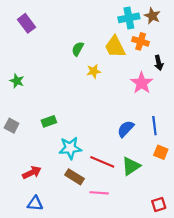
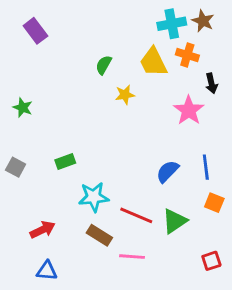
red square: (159, 205) -> (211, 261), moved

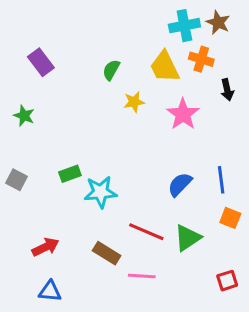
purple rectangle: (35, 31) -> (41, 62), moved
pink star: (189, 110) -> (183, 114), moved
cyan star: (94, 197) -> (100, 192), moved

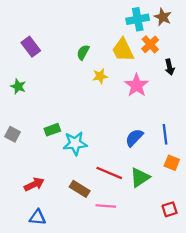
orange cross: (201, 59) -> (150, 44), turned 30

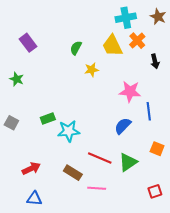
brown star: (163, 17) -> (158, 17), moved
pink star: (137, 85) -> (130, 92), moved, turned -30
blue line: (165, 134) -> (149, 111), moved

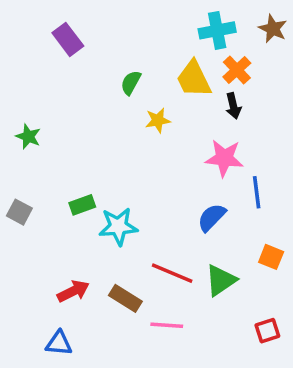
purple rectangle: (28, 43) -> (68, 39), moved
black arrow: (155, 61) -> (233, 106), moved
red arrow: (31, 168) -> (73, 291), moved

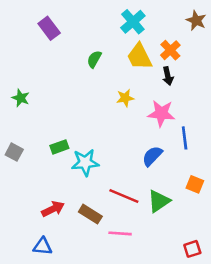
cyan cross: (217, 30) -> (133, 22), moved, turned -30
yellow star: (158, 120) -> (125, 98), moved
red square: (267, 331) -> (192, 249), moved

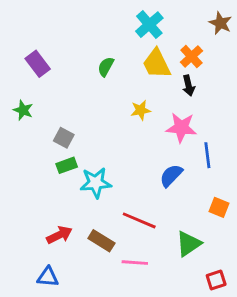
purple rectangle: (49, 28) -> (38, 64), moved
gray square: (14, 152) -> (64, 138), moved
green triangle: (159, 201) -> (189, 244), moved

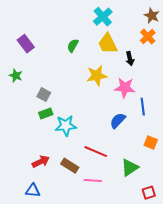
orange cross: (191, 56) -> (148, 37), moved
yellow star: (141, 110) -> (97, 76), size x1.5

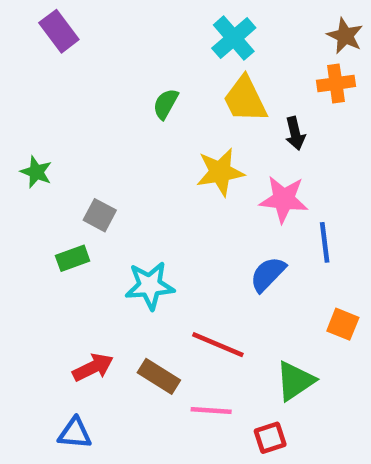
orange cross: (148, 37) -> (336, 83), turned 35
purple rectangle: (26, 44) -> (59, 31), moved
green rectangle: (46, 114) -> (73, 258), moved
red square: (149, 193) -> (270, 438), moved

